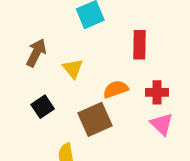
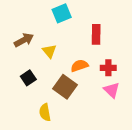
brown arrow: (36, 53) -> (24, 40), turned 36
brown square: (95, 119) -> (65, 87), turned -30

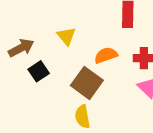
brown arrow: (24, 40) -> (21, 48), moved
yellow semicircle: (45, 112) -> (83, 117), moved

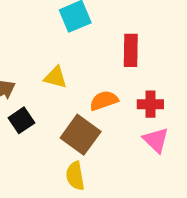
yellow triangle: (66, 36) -> (55, 77), turned -36

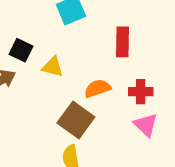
black square: (21, 120) -> (21, 50), moved, turned -30

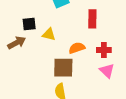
black square: (21, 50) -> (29, 24), turned -32
brown square: (76, 120) -> (63, 68), turned -35

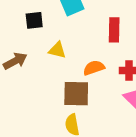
black square: (29, 24) -> (34, 20), moved

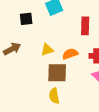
yellow triangle: (57, 50) -> (47, 50), moved, turned -32

